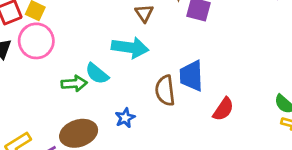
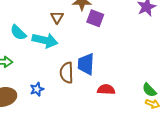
cyan semicircle: (97, 74) -> (18, 33), moved
red semicircle: (223, 109) -> (106, 90), turned -126

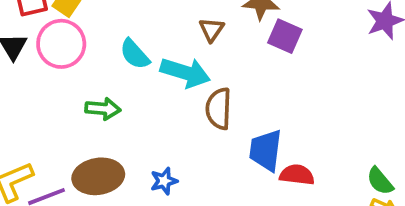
blue trapezoid: (86, 64) -> (266, 150), moved
brown semicircle: (67, 73) -> (219, 109), moved
blue star: (37, 89) -> (164, 181), moved

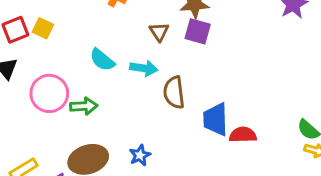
purple square: (285, 36) -> (198, 31), moved
pink circle: (61, 44) -> (49, 93), moved
cyan arrow: (185, 73) -> (144, 68), size x0.7

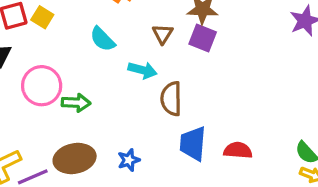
cyan semicircle: (102, 60) -> (102, 39), moved
blue trapezoid: (216, 119) -> (193, 144), moved

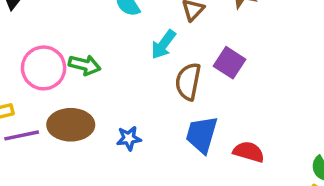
purple square: (203, 38) -> (230, 63), moved
cyan arrow: (142, 70) -> (163, 44), turned 100
pink circle: (42, 86) -> (44, 68), moved

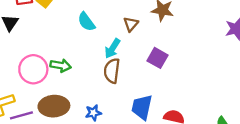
brown semicircle: (188, 81) -> (112, 71), moved

